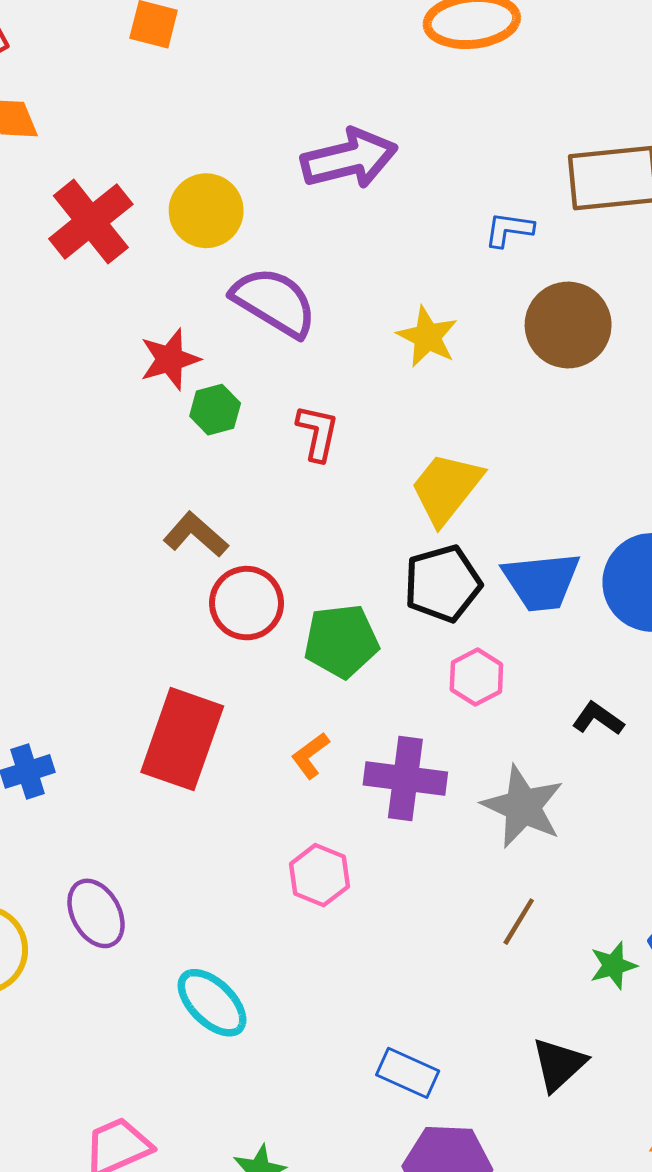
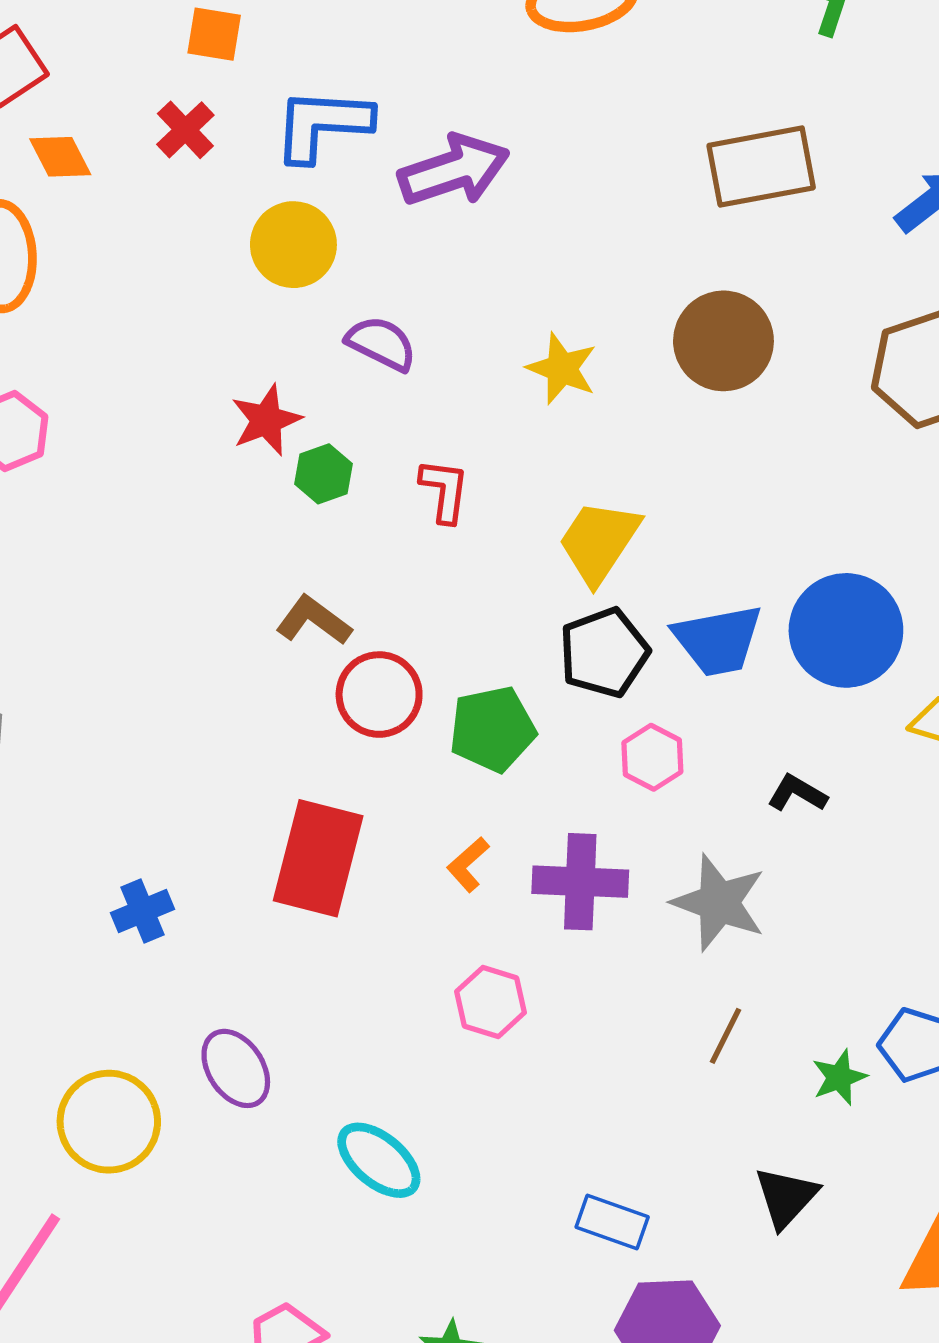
red cross: (91, 222) -> (185, 130), moved, size x0.6
blue L-shape: (509, 230) -> (322, 125), moved, size x1.8
purple semicircle: (274, 302) -> (381, 343), size x0.7

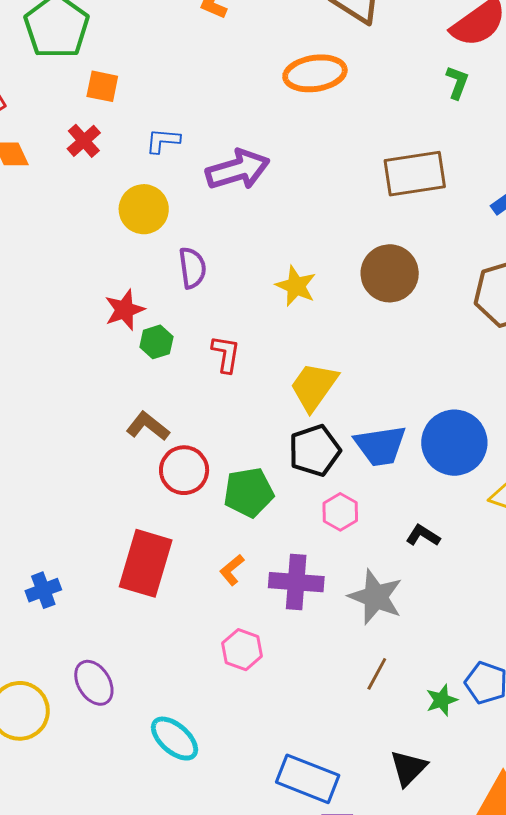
blue L-shape: (322, 125) -> (163, 141), size x0.6
purple semicircle: (381, 343) -> (192, 268), turned 54
blue rectangle: (612, 1222) -> (308, 779), size x1.5

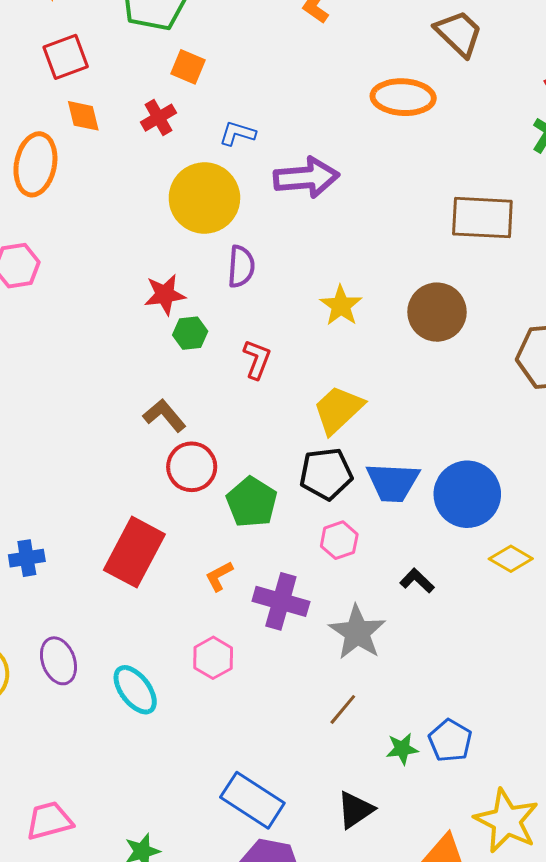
yellow circle: (144, 209) -> (204, 198), size x1.4
green pentagon: (249, 492) -> (252, 502), turned 30
cyan ellipse: (175, 739) -> (135, 690), moved

